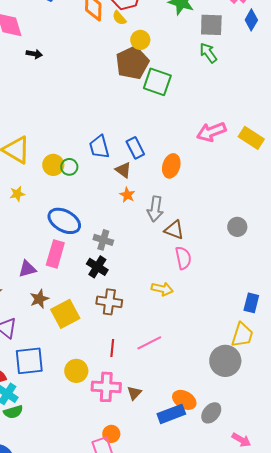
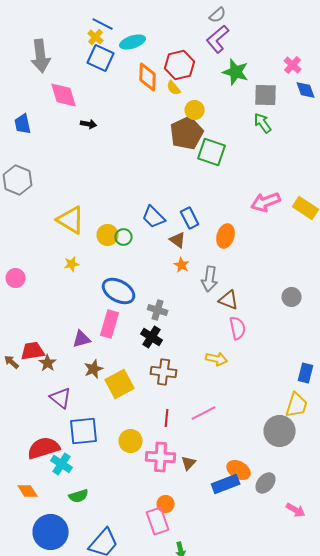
blue diamond: (251, 20) -> (306, 90), turned -50
blue trapezoid: (99, 147) -> (154, 217), turned -30
green semicircle: (13, 412) -> (79, 496), moved

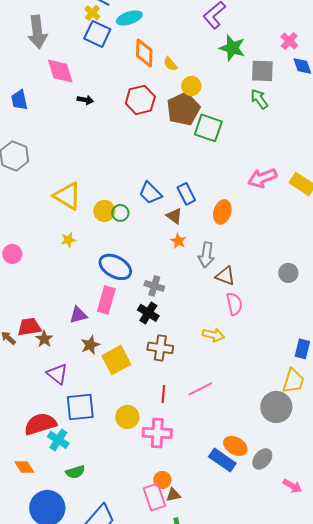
red hexagon: (180, 65) -> (140, 100), moved
brown triangle: (189, 463) -> (173, 495), moved, turned 35
blue rectangle: (226, 484) -> (222, 460), turned 56

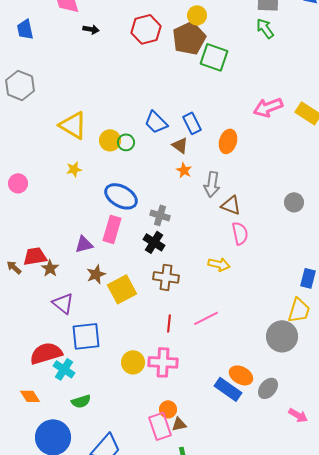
yellow circle: (127, 417) -> (133, 362), moved

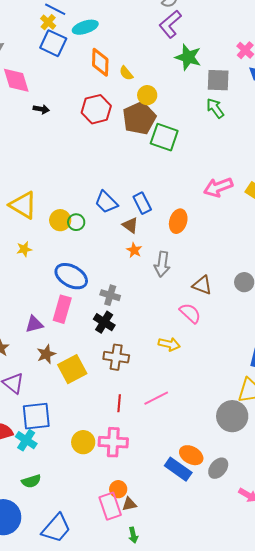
brown triangle: (231, 205) -> (202, 285), moved
pink semicircle: (240, 233) -> (190, 313), turned -35
cyan cross: (64, 369) -> (26, 440), moved

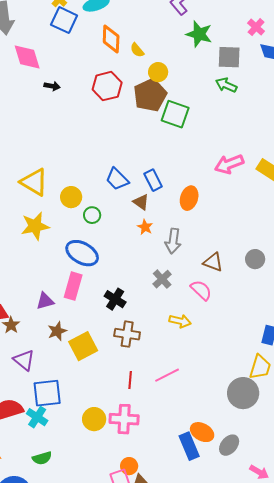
green arrow: (215, 108) -> (226, 85), turned -30
green circle: (76, 222) -> (92, 215), moved
yellow star: (24, 249) -> (35, 226), size x1.8
gray cross: (110, 295) -> (162, 279), moved, turned 30
blue rectangle: (178, 469) -> (189, 446), turned 32

